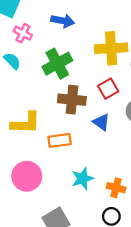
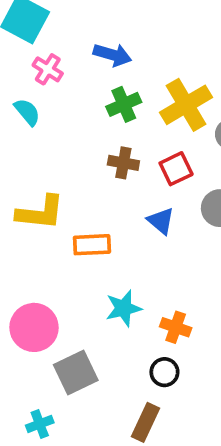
yellow cross: (111, 48) -> (186, 105), turned -32
green cross: (57, 64) -> (124, 104), moved, size x0.7
brown cross: (72, 100) -> (123, 163), moved, size x0.7
pink circle: (27, 176) -> (34, 327), moved

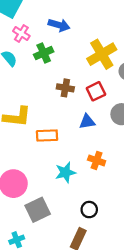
green cross: (124, 104) -> (44, 53), moved
blue triangle: (161, 221) -> (87, 122), turned -49
orange cross: (176, 327) -> (97, 160), moved

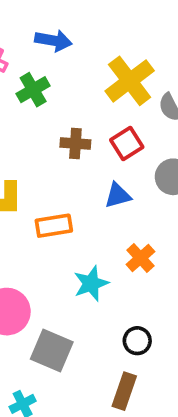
orange cross: (97, 160) -> (140, 258), turned 35
gray square: (38, 210) -> (52, 351), turned -35

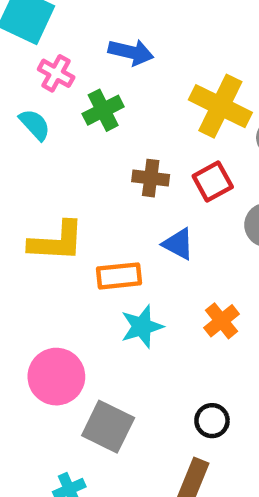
yellow cross: (130, 81) -> (220, 106), turned -30
blue triangle: (118, 195) -> (178, 244), moved, turned 40
cyan star: (91, 284) -> (142, 327), moved

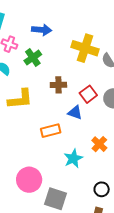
red square: (213, 182) -> (88, 94), moved
yellow L-shape: (56, 242) -> (20, 99), moved
cyan star: (142, 327) -> (73, 158), moved

